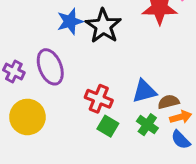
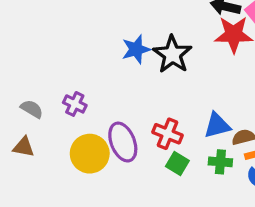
purple ellipse: (50, 67) -> (123, 142), moved
green cross: (147, 125) -> (220, 162), turned -30

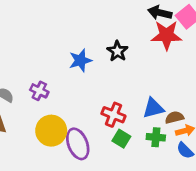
blue star: (136, 49) -> (80, 60), moved
black star: (172, 54) -> (117, 51), size x0.7
purple ellipse: (123, 142) -> (78, 144), moved

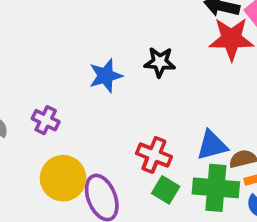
black star: (117, 51) -> (160, 62), turned -30
green cross: (156, 137) -> (216, 188), size x1.6

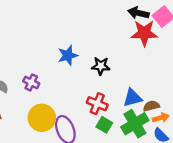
black star: (160, 62) -> (101, 66), moved
green cross: (216, 188) -> (135, 124), turned -36

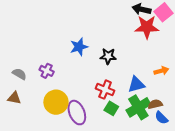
brown semicircle: (151, 106) -> (155, 104), moved
orange arrow: (161, 118) -> (161, 71), moved

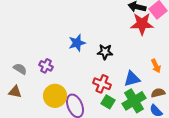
orange arrow: (161, 71) -> (156, 66), turned 80
brown semicircle: (155, 104) -> (158, 93), moved

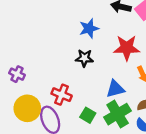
red star: (142, 24) -> (127, 48), moved
blue star: (77, 43) -> (89, 28), moved
red cross: (102, 84) -> (62, 95), moved

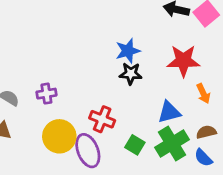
blue star: (89, 28) -> (128, 51), moved
purple cross: (17, 74) -> (46, 94), turned -35

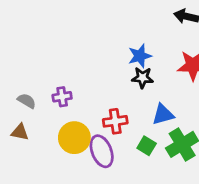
blue triangle: (169, 112) -> (163, 114), moved
red cross: (102, 119) -> (115, 121), turned -30

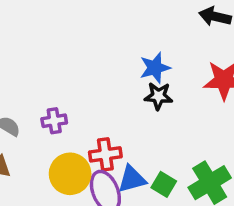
blue triangle: (163, 114) -> (132, 179), moved
red cross: (115, 121) -> (105, 154), moved

